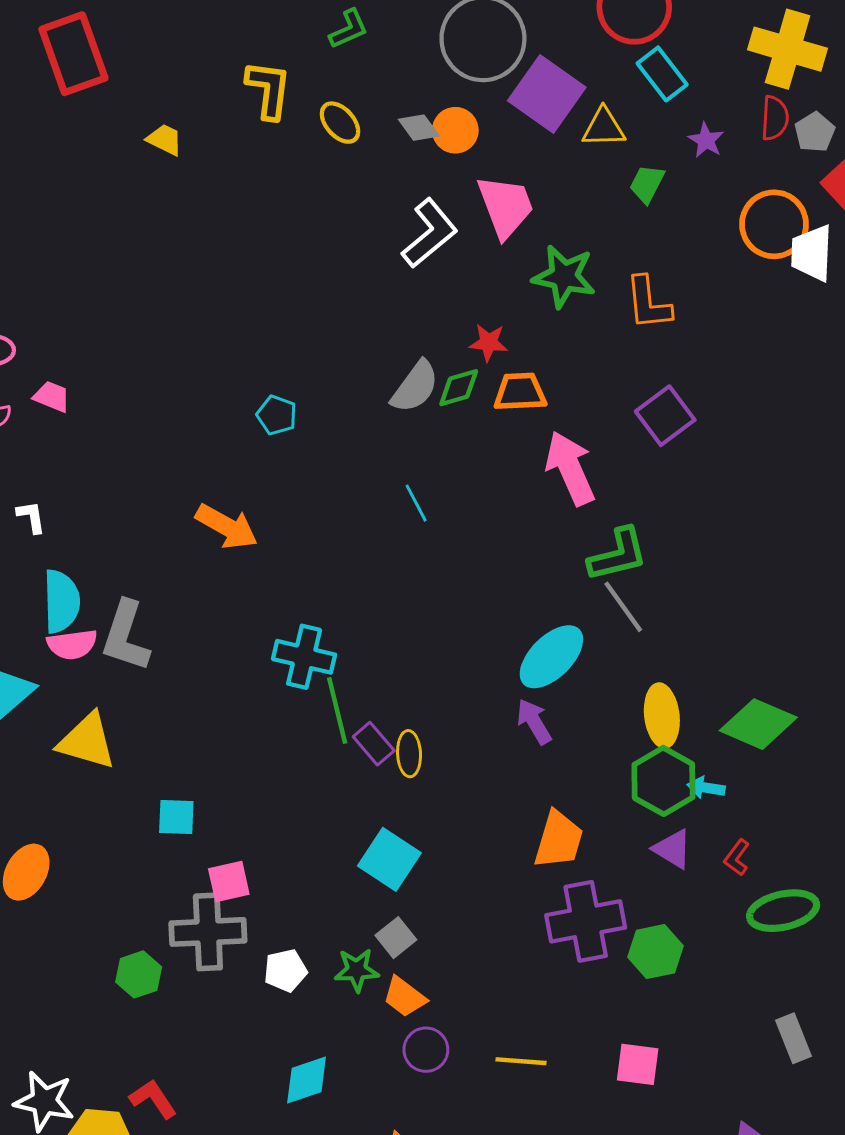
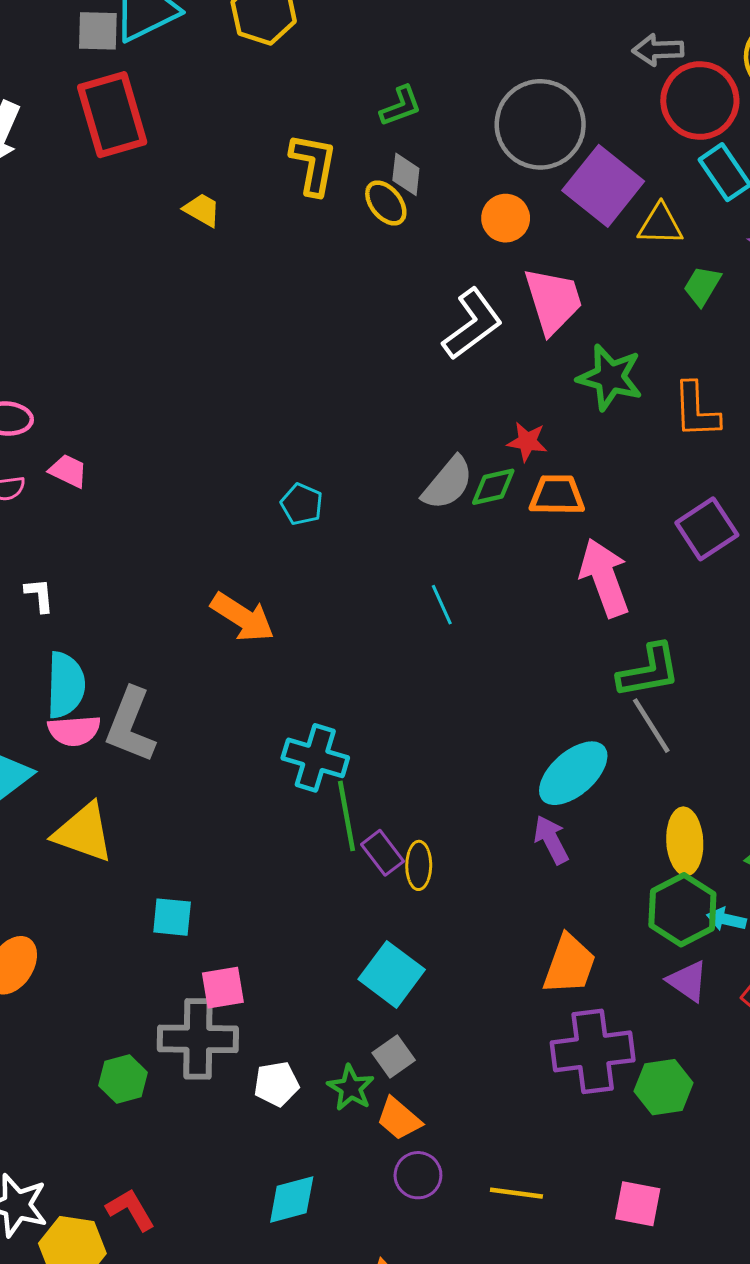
gray diamond: (419, 128) -> (406, 174), moved, turned 39
green star: (357, 970) -> (351, 1088), turned 30

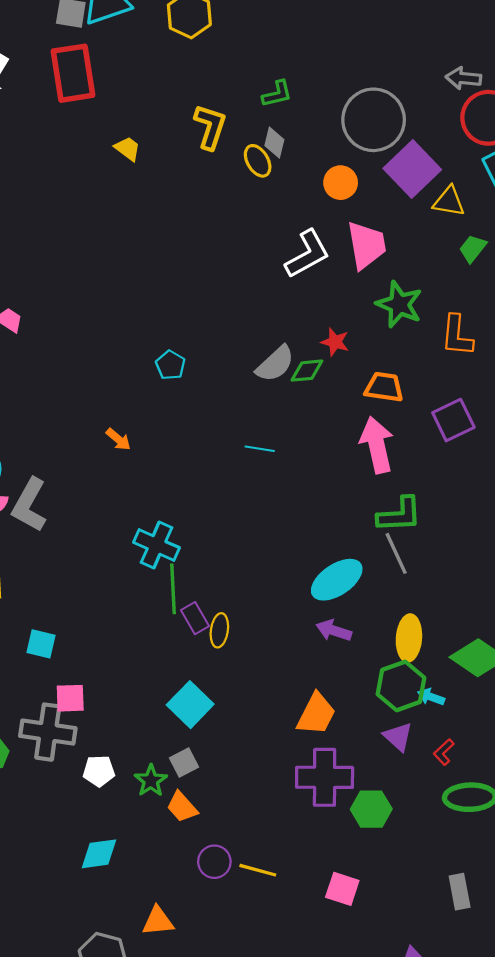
orange trapezoid: (557, 495) -> (384, 387), moved
cyan line: (442, 605) -> (260, 449), turned -64
orange arrow: (243, 617) -> (118, 439), size x0.6
purple arrow: (551, 840) -> (334, 630), moved, turned -52
purple circle: (418, 1175) -> (214, 862), moved

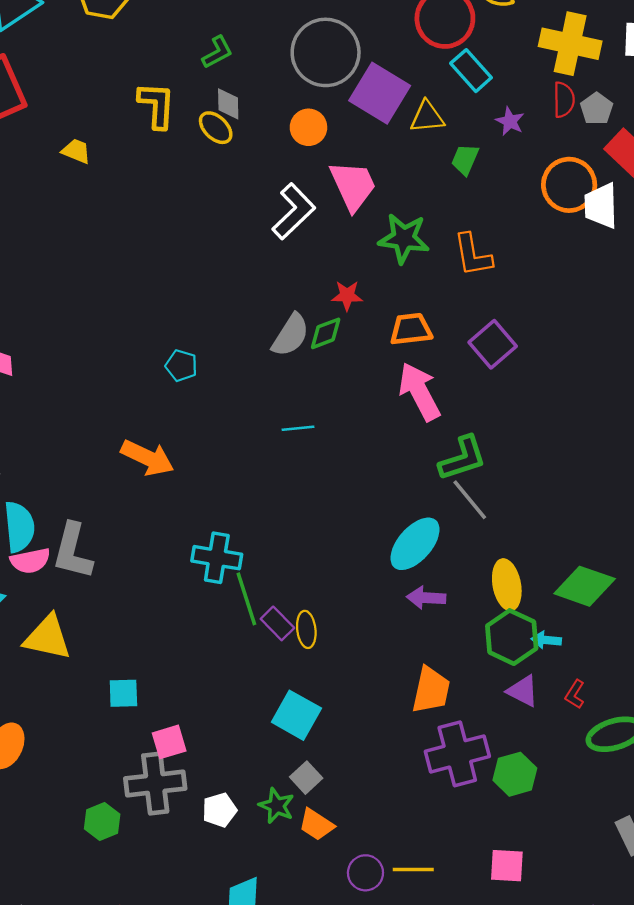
orange arrow: (118, 439) -> (147, 458), size x1.8

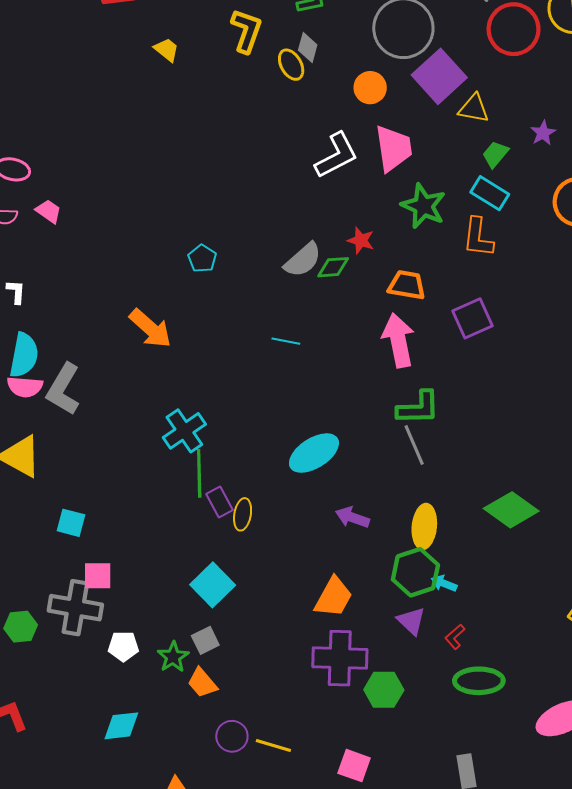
cyan rectangle: (471, 71) -> (490, 193), moved, turned -33
cyan ellipse: (415, 544) -> (314, 453), moved
cyan cross: (217, 558) -> (184, 431), turned 30
green diamond: (585, 586) -> (511, 510), moved

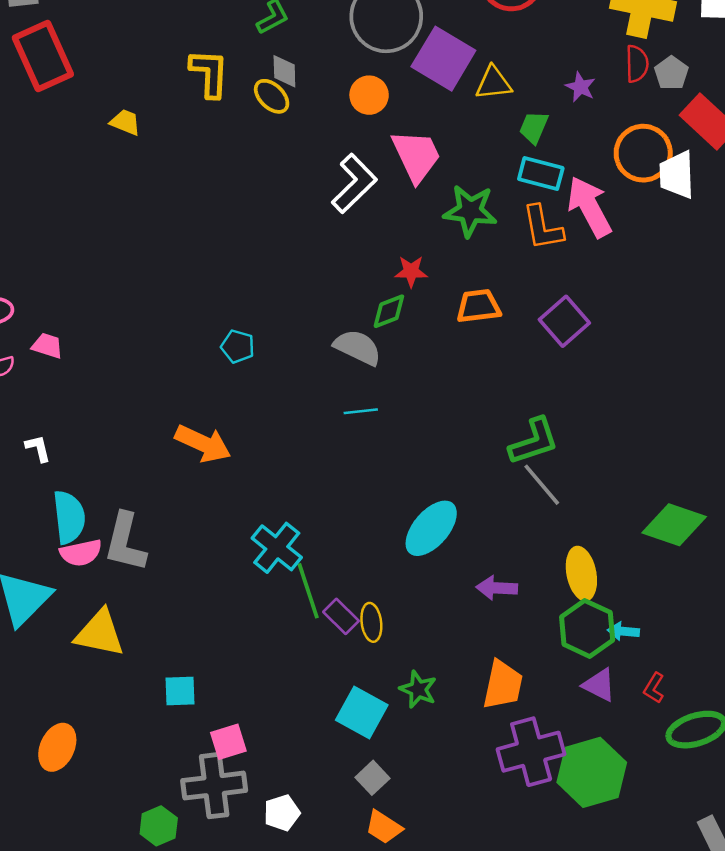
gray semicircle: (303, 260) -> (358, 347), moved, turned -96
pink arrow: (398, 340) -> (589, 207), moved
green star: (173, 657) -> (418, 689), moved
green hexagon: (384, 690) -> (592, 772), size x1.5

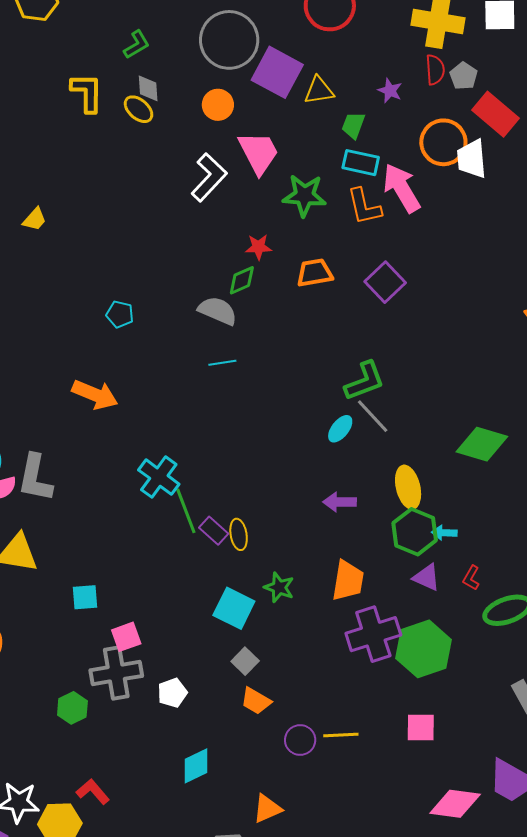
yellow trapezoid: (125, 122) -> (35, 219), moved, turned 112
cyan ellipse: (431, 528) -> (340, 429), moved, size x0.6

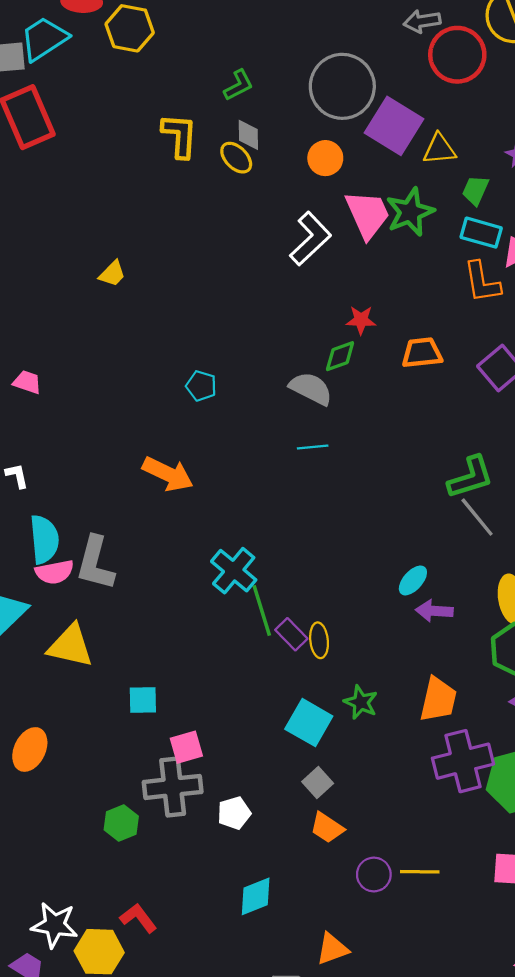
green star: (304, 195) -> (410, 212), moved, turned -30
cyan ellipse: (340, 429) -> (413, 580), moved

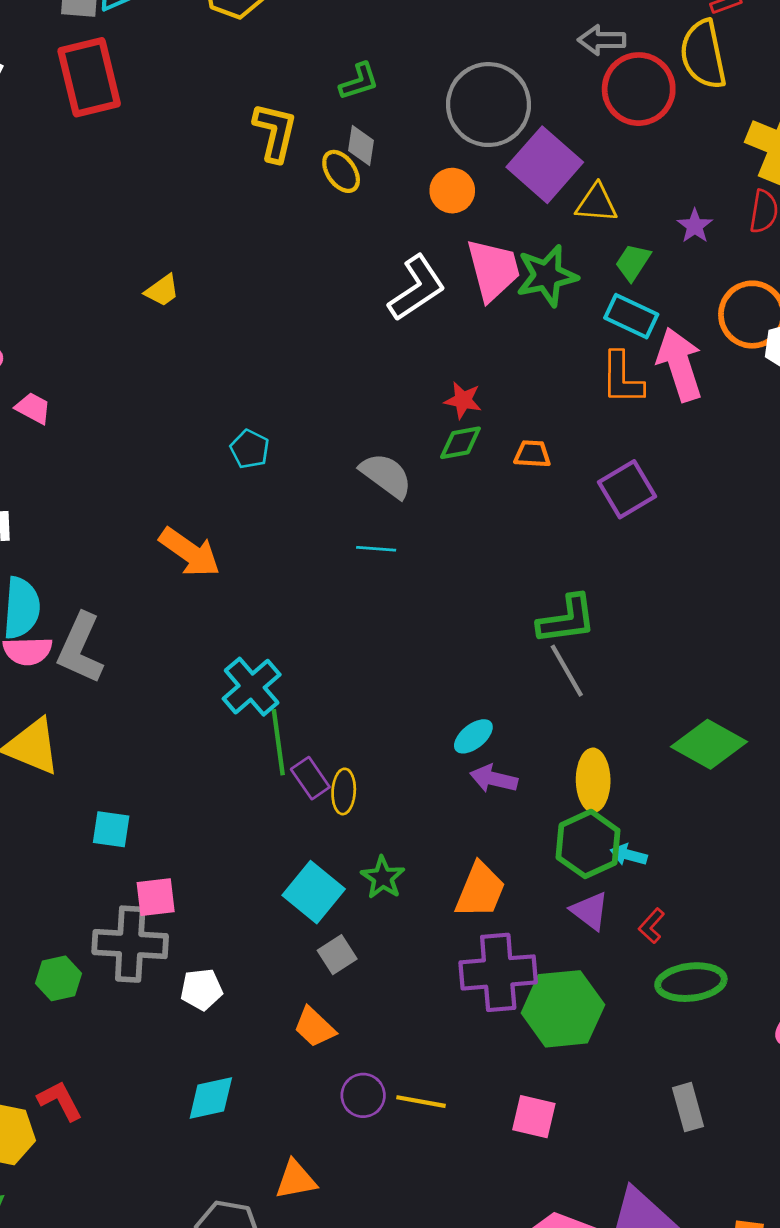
orange trapezoid: (422, 353) -> (532, 454), size x0.7
green diamond: (340, 356) -> (460, 443), moved
gray square: (318, 783) -> (337, 955), moved

